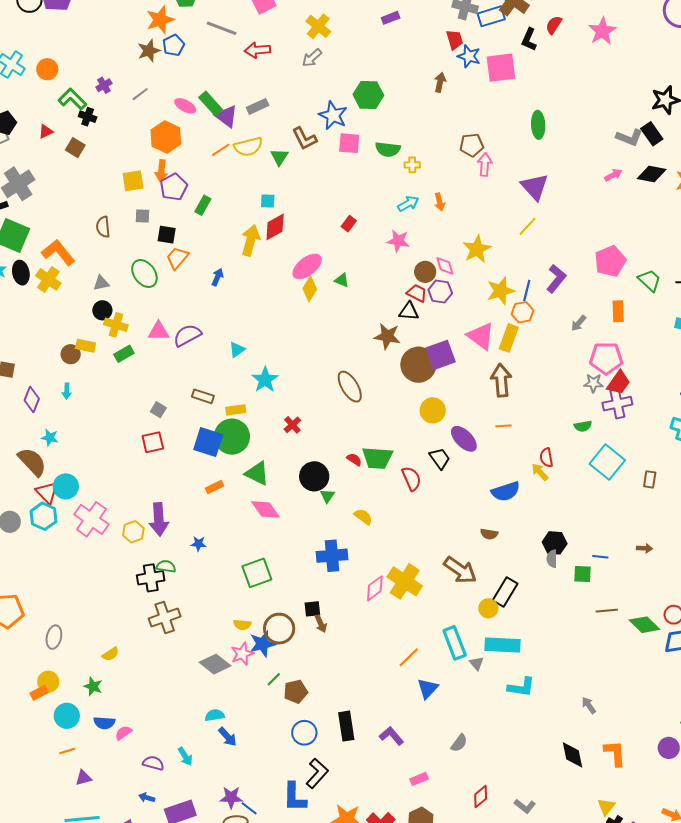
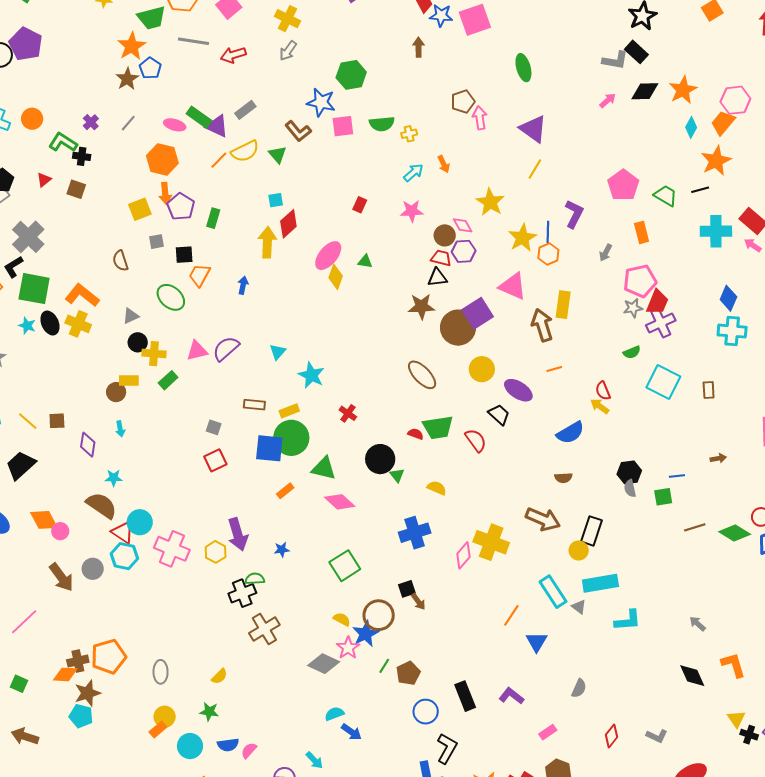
yellow rectangle: (509, 338) -> (563, 305), moved
brown ellipse: (350, 387) -> (422, 375), moved
yellow semicircle: (242, 625) -> (342, 619), turned -144

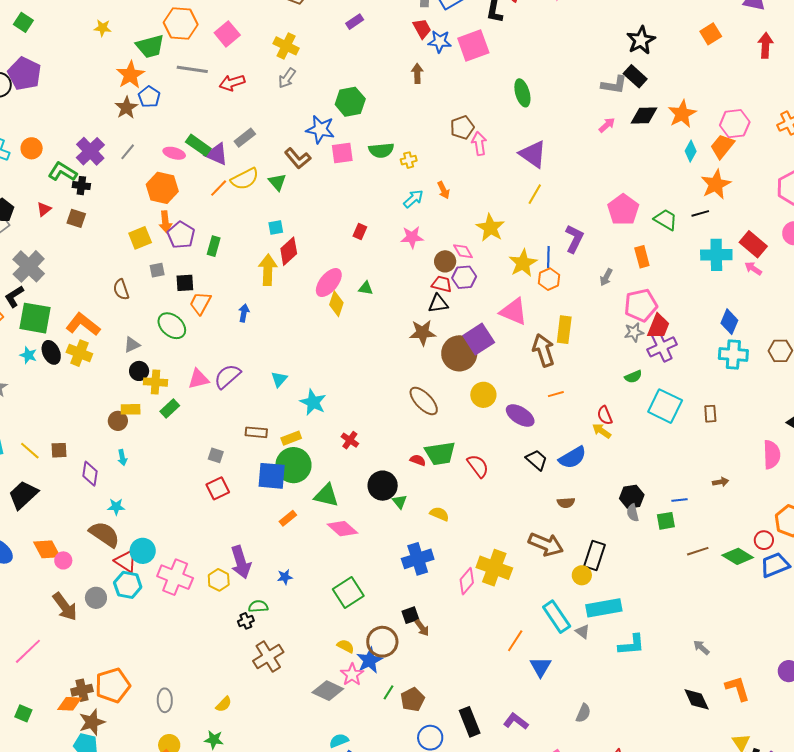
purple cross: (91, 122) -> (90, 151), size x1.8
black trapezoid: (499, 415) -> (537, 460), moved
black cross: (242, 593) -> (246, 621), size x0.6

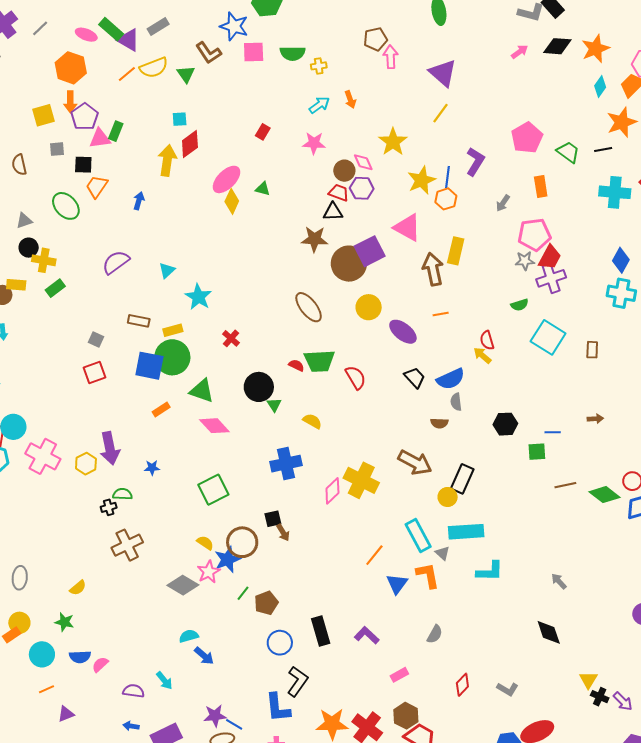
pink triangle: (198, 379) -> (100, 138), moved
gray semicircle: (633, 513) -> (456, 402), moved
orange L-shape: (738, 688) -> (428, 575), moved

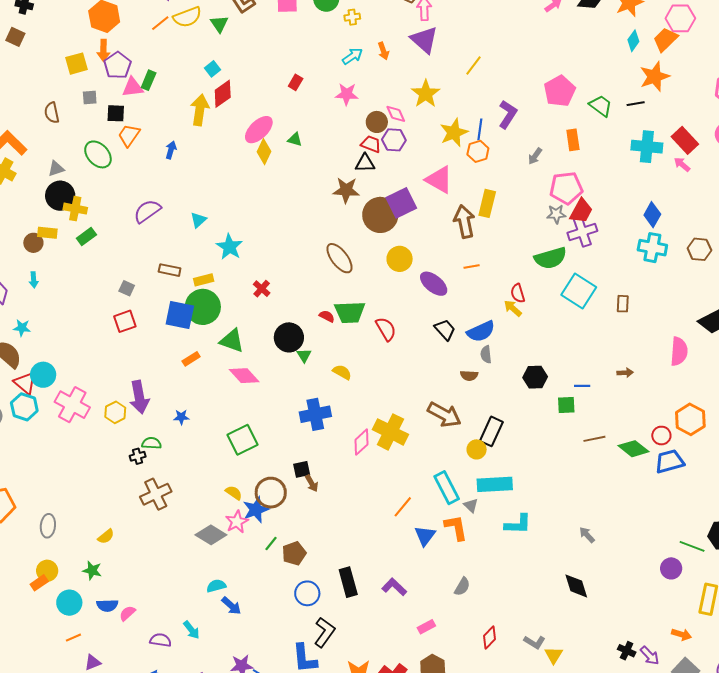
purple triangle: (443, 73) -> (424, 40), moved
cyan square: (180, 119) -> (213, 69), turned -35
black circle: (29, 248) -> (60, 196), size x1.5
green semicircle: (520, 305) -> (551, 258), size x1.8
yellow triangle: (588, 680) -> (554, 655), moved

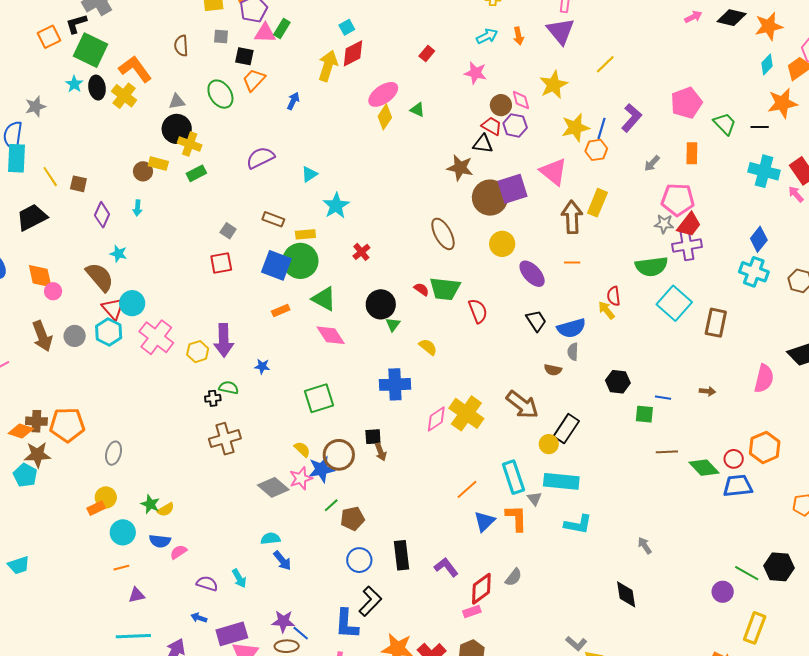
brown rectangle: (623, 304) -> (716, 323), size x1.6
yellow semicircle: (106, 536) -> (166, 510), moved
red diamond: (489, 637) -> (481, 589), moved, size x1.4

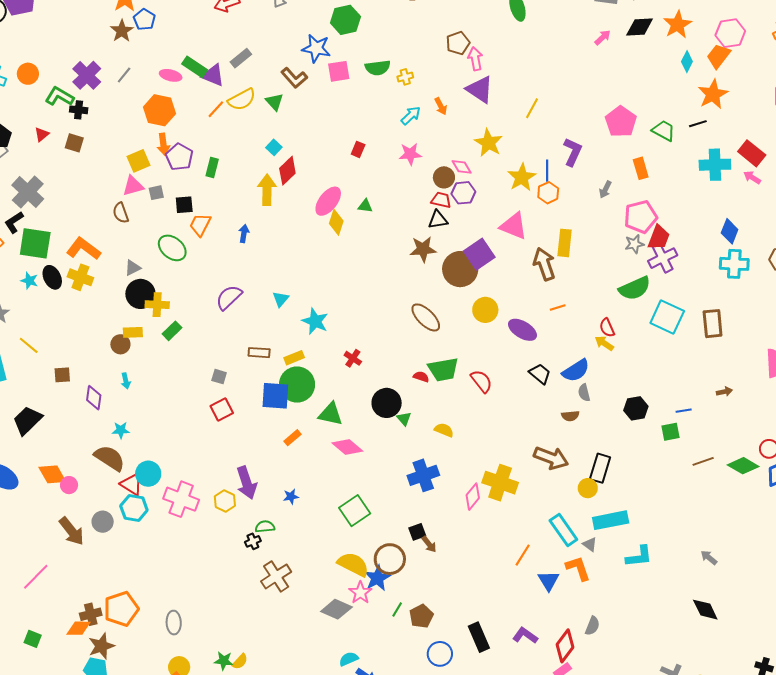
pink triangle: (265, 33) -> (133, 186), moved
yellow line: (50, 177) -> (29, 345), moved
yellow semicircle: (302, 449) -> (353, 564), size x1.8

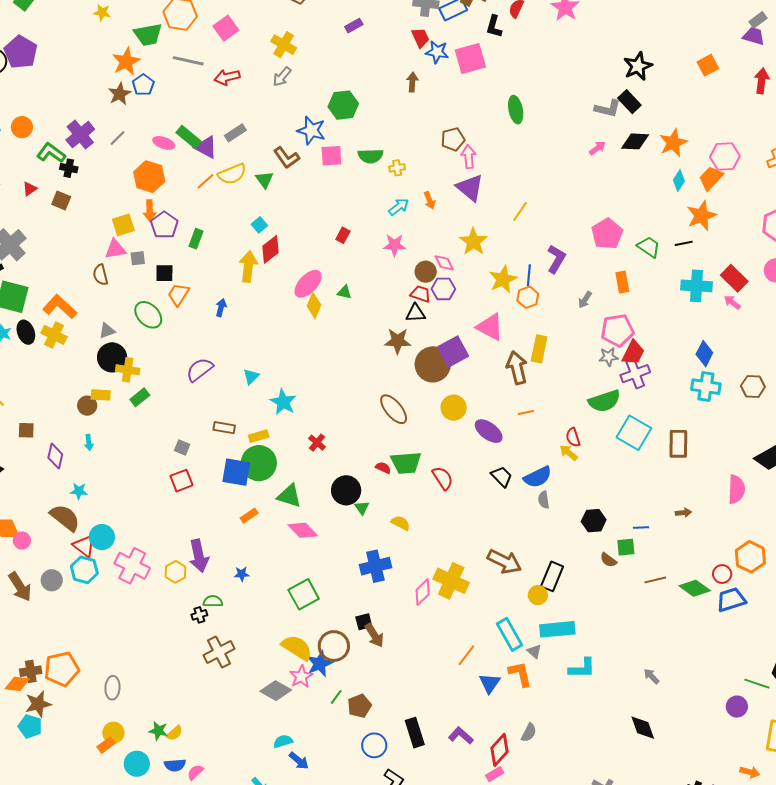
brown semicircle: (570, 416) -> (608, 560), moved, turned 36
brown arrow: (429, 544) -> (374, 635), size x1.4

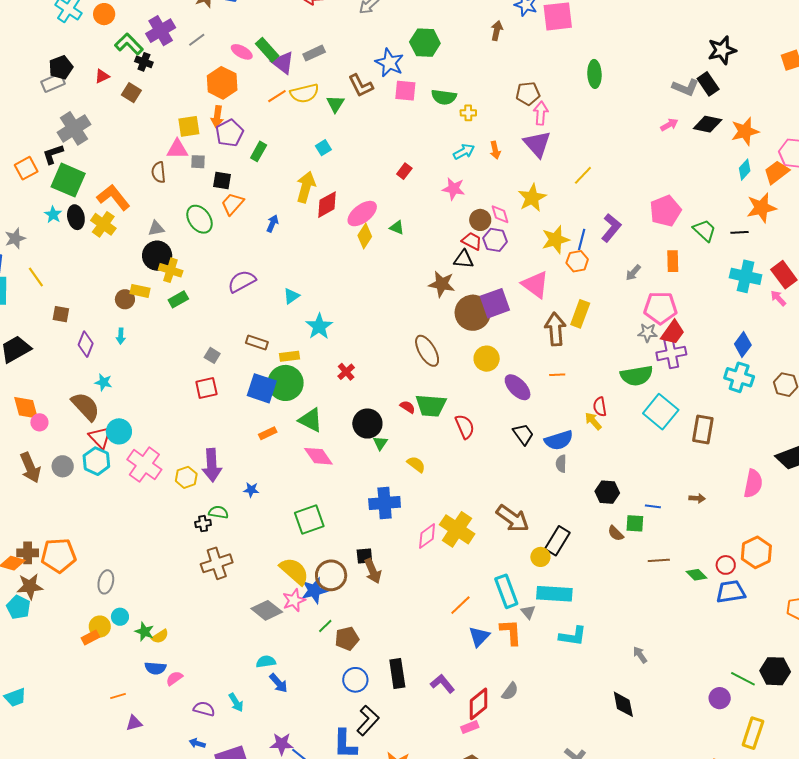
red diamond: (271, 249) -> (327, 205), moved
green diamond: (695, 588) -> (696, 575), size x0.7
cyan circle: (137, 764) -> (120, 617), moved, size x0.7

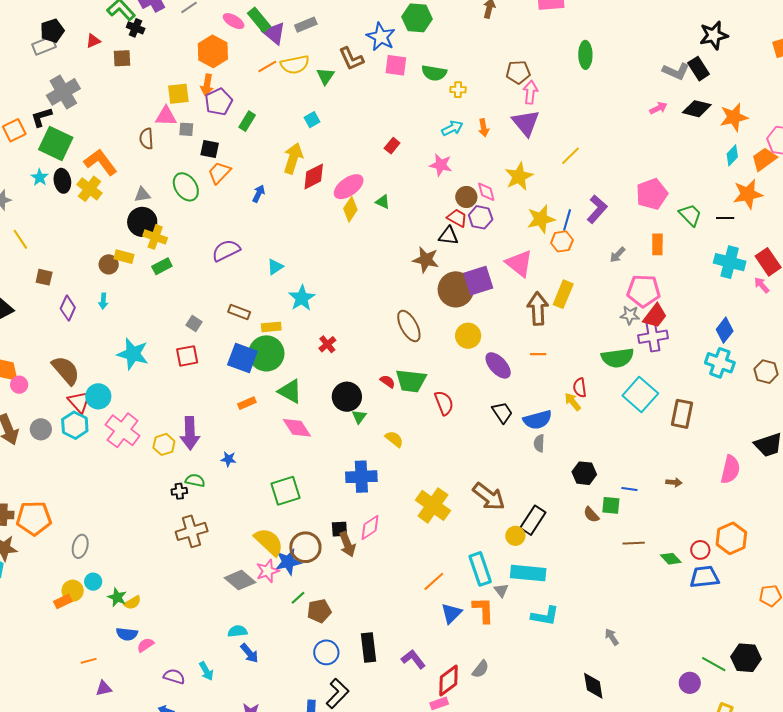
brown square: (131, 93) -> (122, 58), turned -36
cyan star: (103, 382) -> (133, 354), moved, size x1.8
pink diamond: (427, 536) -> (370, 527), moved

